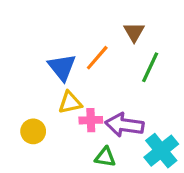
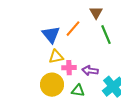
green line: (150, 67) -> (106, 35), turned -48
purple arrow: (124, 125) -> (90, 71), size x0.7
yellow circle: (33, 131) -> (52, 85), moved, size x1.5

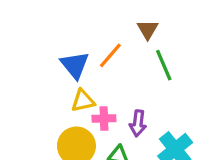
purple arrow: (90, 71) -> (138, 123), turned -91

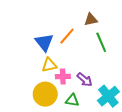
brown triangle: (148, 30) -> (91, 19), turned 48
purple arrow: (138, 123) -> (85, 80), turned -56

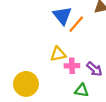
blue triangle: (44, 42) -> (62, 16), moved
yellow circle: (45, 94) -> (26, 84), moved

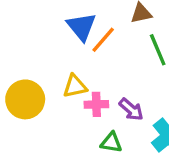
yellow circle: (26, 84) -> (25, 99), moved

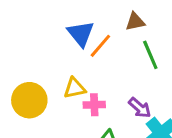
purple arrow: (131, 109) -> (140, 108), moved

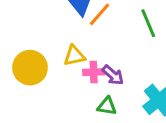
purple arrow: (140, 108) -> (113, 75), moved

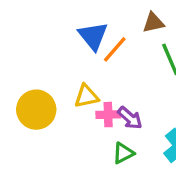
green triangle: (107, 106) -> (123, 153), turned -36

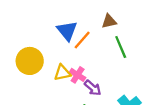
yellow circle: (36, 110) -> (30, 61), moved
pink cross: (108, 115) -> (78, 75), moved, turned 35

